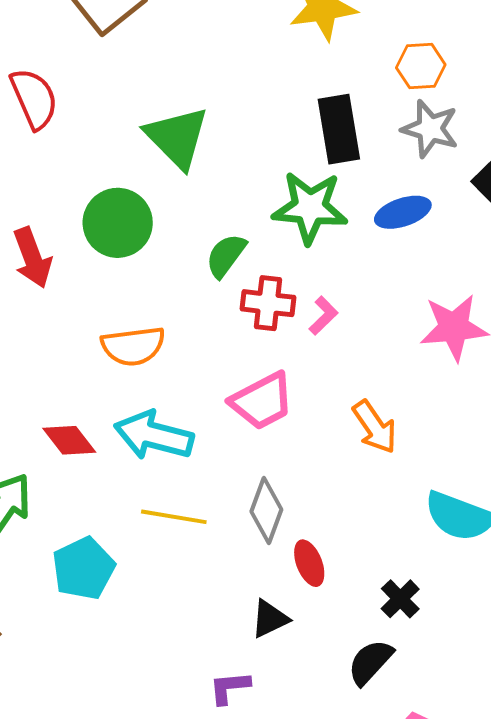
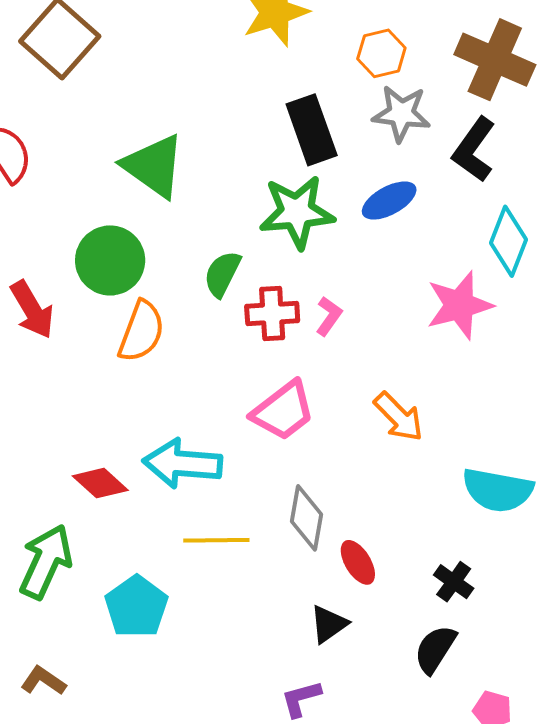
orange semicircle: (133, 346) -> (141, 331), moved, turned -52

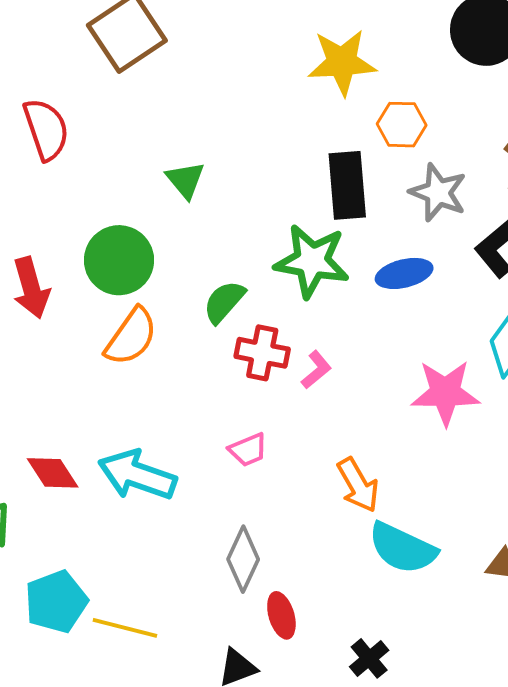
orange hexagon: (381, 53) -> (402, 125), moved
green triangle: (154, 166) -> (185, 180), size x0.6
pink trapezoid: (283, 411) -> (248, 450), size x0.6
cyan semicircle: (498, 490) -> (402, 548), moved
yellow line: (216, 540) -> (125, 628), moved

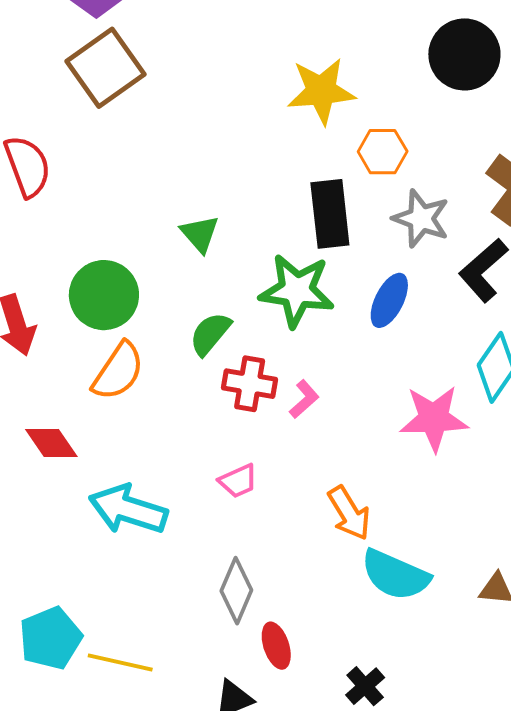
green triangle: (185, 180) -> (200, 234), moved
blue ellipse: (404, 273) -> (389, 300), turned -48
red diamond: (53, 473) -> (51, 443), moved

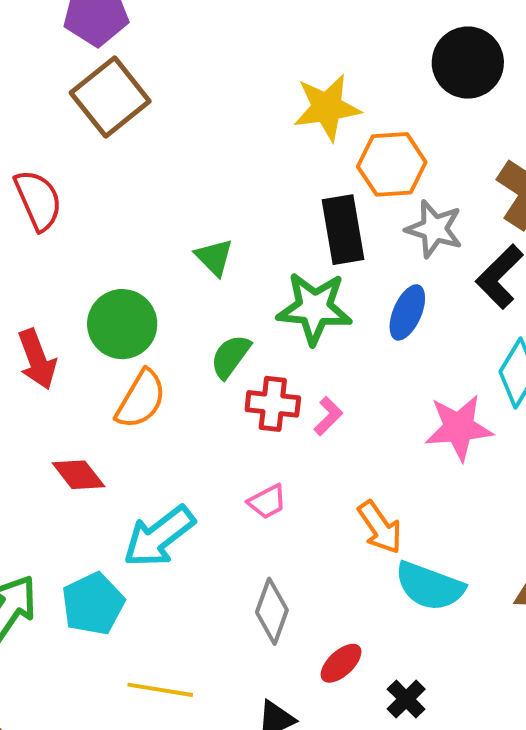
orange hexagon: (383, 152) -> (392, 164), size x1.4
cyan arrow: (128, 509) -> (159, 537), turned -52
cyan pentagon: (51, 638) -> (93, 604), moved
red ellipse: (276, 646) -> (341, 663), moved, turned 69

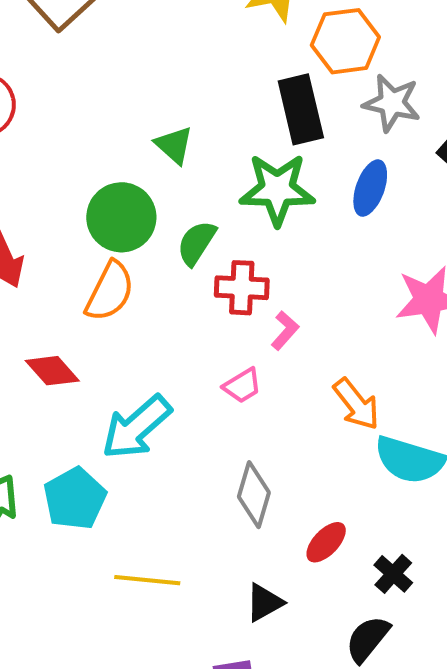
green circle: (122, 324) -> (121, 217), moved
pink L-shape: (328, 416) -> (285, 330), moved

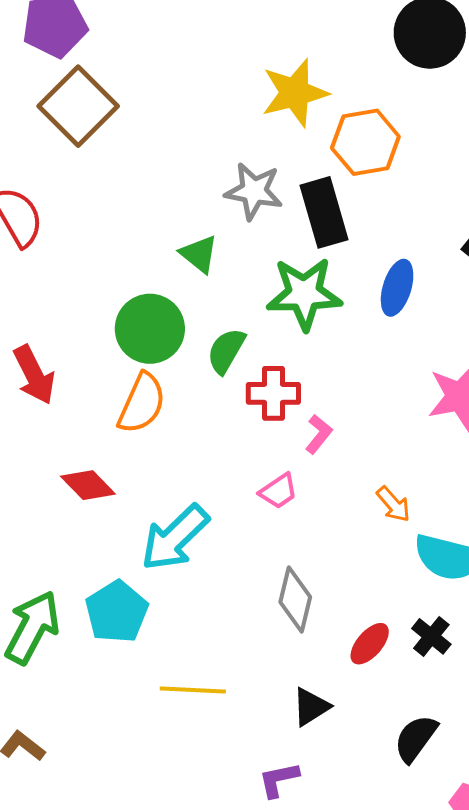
gray star: (392, 103) -> (254, 191), moved
orange arrow: (356, 404) -> (393, 504), size x0.7
black cross: (393, 574) -> (431, 636), moved

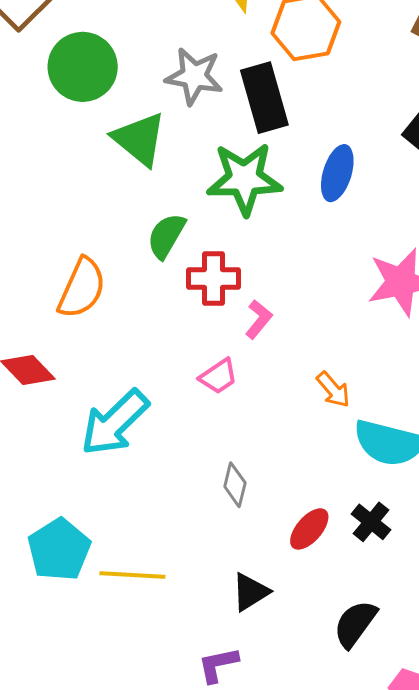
green triangle: (199, 254) -> (139, 139), size x1.4
green circle: (150, 329) -> (83, 67), moved
gray diamond: (295, 600) -> (235, 485), size x0.7
cyan pentagon: (117, 612) -> (59, 550), moved

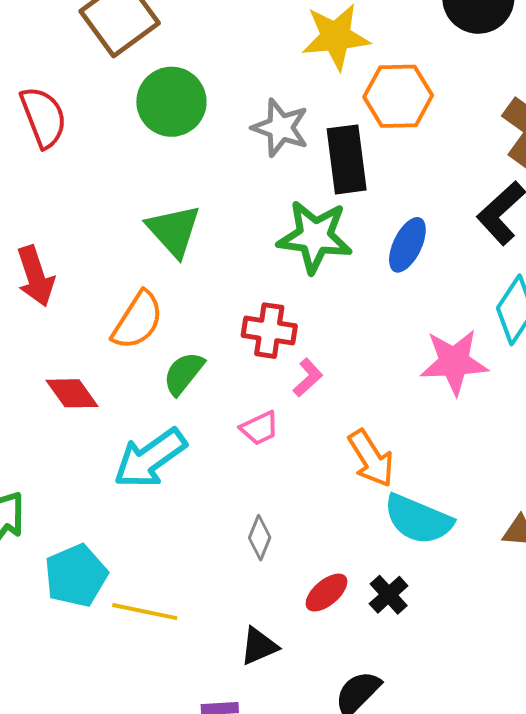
green triangle: (139, 139) -> (174, 231), moved
green semicircle: (166, 236) -> (184, 373), moved
orange arrow: (333, 390) -> (371, 458), size x1.5

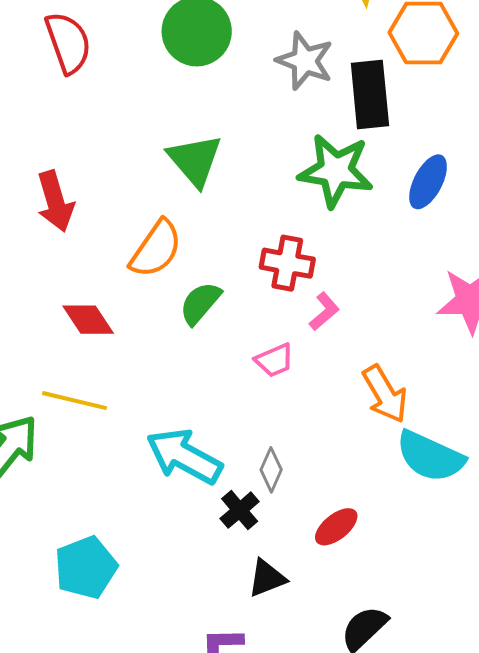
cyan arrow: (150, 458) -> (184, 456), moved, turned 62
cyan pentagon: (76, 576) -> (86, 567), moved
black cross: (389, 595) -> (240, 510), moved
yellow line: (145, 612) -> (74, 401), moved

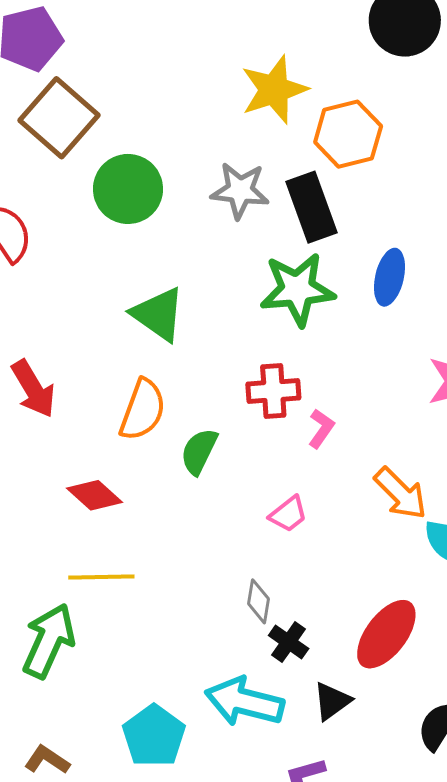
pink trapezoid: (274, 360) -> (288, 514), moved
cyan arrow: (184, 456) -> (244, 702), moved
gray diamond: (271, 470) -> (258, 601), moved
red ellipse: (336, 527) -> (386, 634), size x1.6

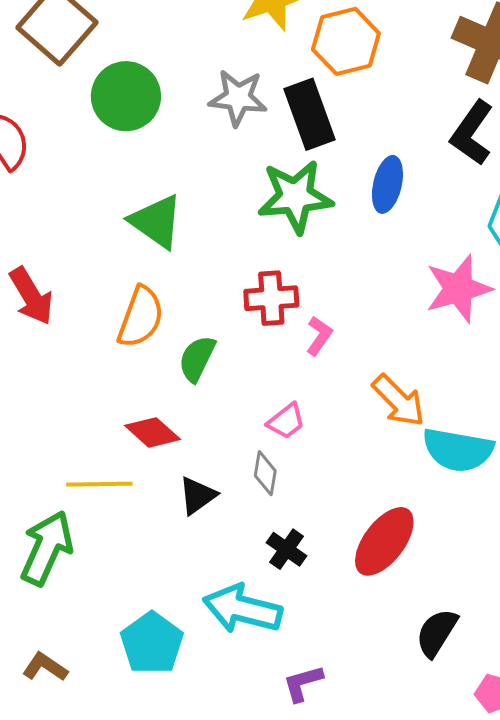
red diamond: (95, 495) -> (153, 432), moved
gray diamond: (258, 601) -> (265, 473), moved
black triangle: (332, 701) -> (197, 495), moved

